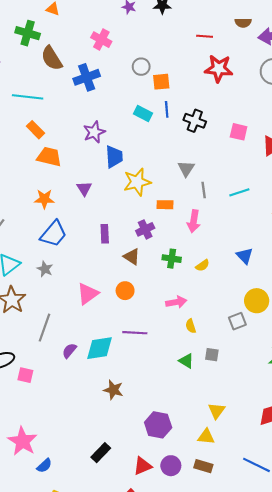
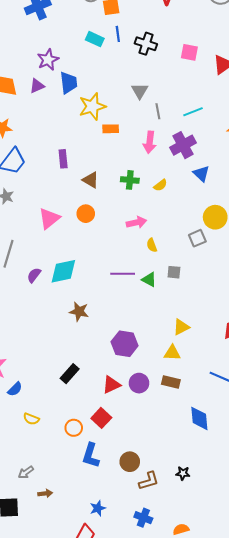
purple triangle: (84, 188) -> (37, 86), moved, turned 42
orange rectangle: (165, 205) -> (111, 129), moved
purple cross: (145, 229) -> (183, 145), moved, size x1.4
purple line: (135, 333) -> (123, 274), moved
yellow triangle: (217, 411) -> (181, 327), turned 30

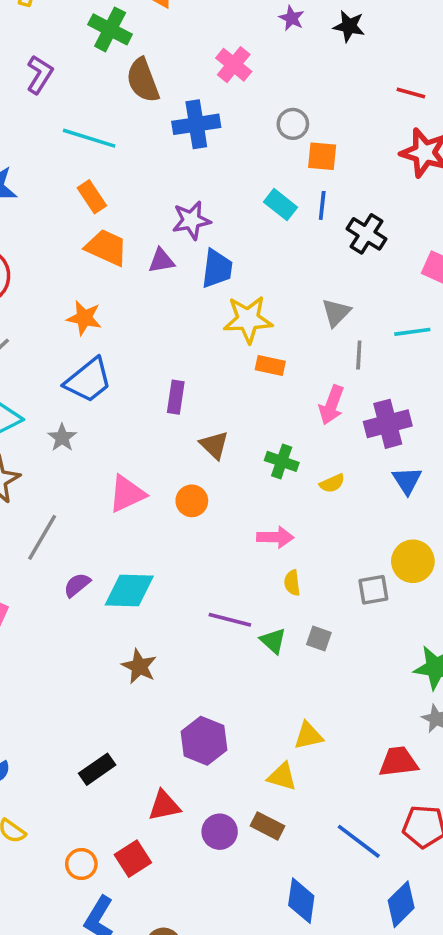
cyan line: (193, 112) -> (412, 332), moved
purple circle: (139, 383) -> (220, 832), moved

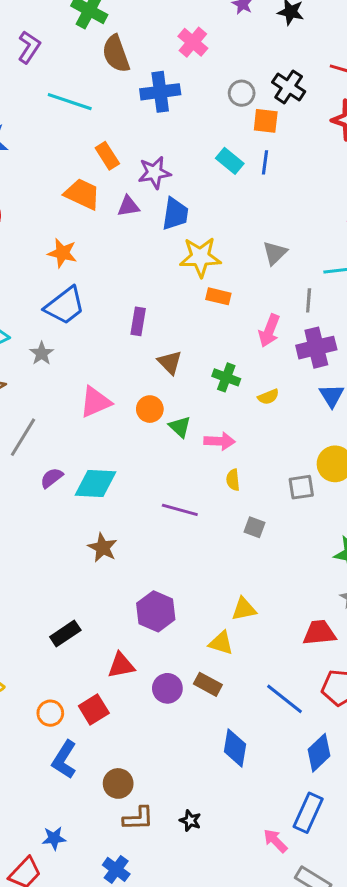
orange rectangle: (92, 197) -> (107, 156), moved
black cross: (366, 234) -> (289, 87), moved
gray line: (359, 355) -> (309, 300), moved
green triangle: (273, 641) -> (180, 427), moved

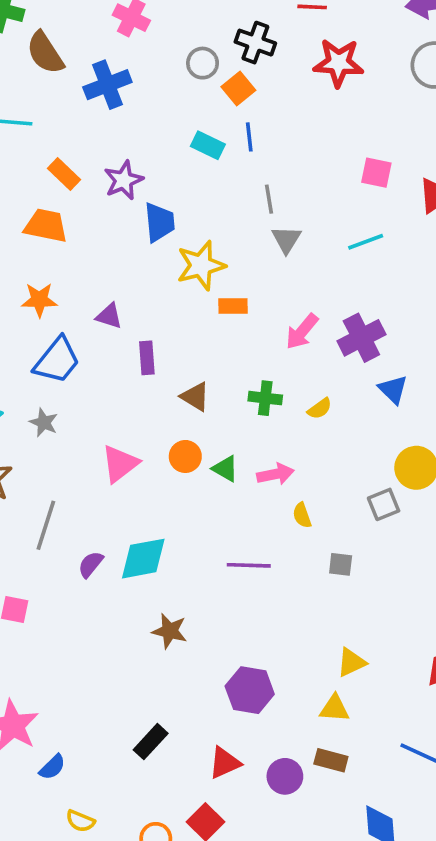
orange square: (266, 121) -> (238, 89), turned -32
purple triangle: (128, 206) -> (109, 316), moved, turned 40
gray line: (309, 300) -> (269, 199), moved
pink arrow: (269, 331) -> (302, 331), turned 32

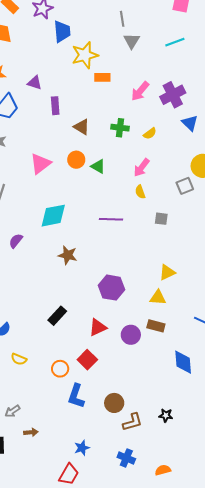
pink arrow: (275, 474) -> (142, 168), moved, turned 138
purple semicircle: (91, 564) -> (16, 241), moved

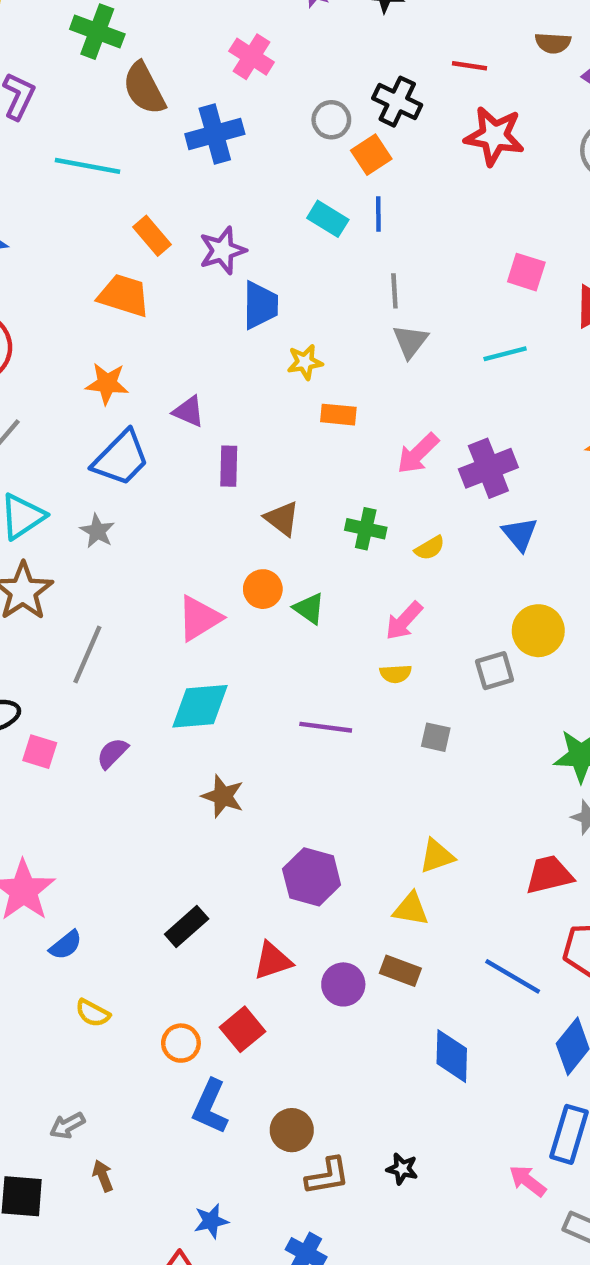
yellow star: (85, 55) -> (305, 362), size x0.6
pink triangle: (40, 164) -> (199, 618), moved
yellow semicircle: (140, 192) -> (396, 674), turned -80
brown arrow: (31, 432) -> (103, 1176), turned -112

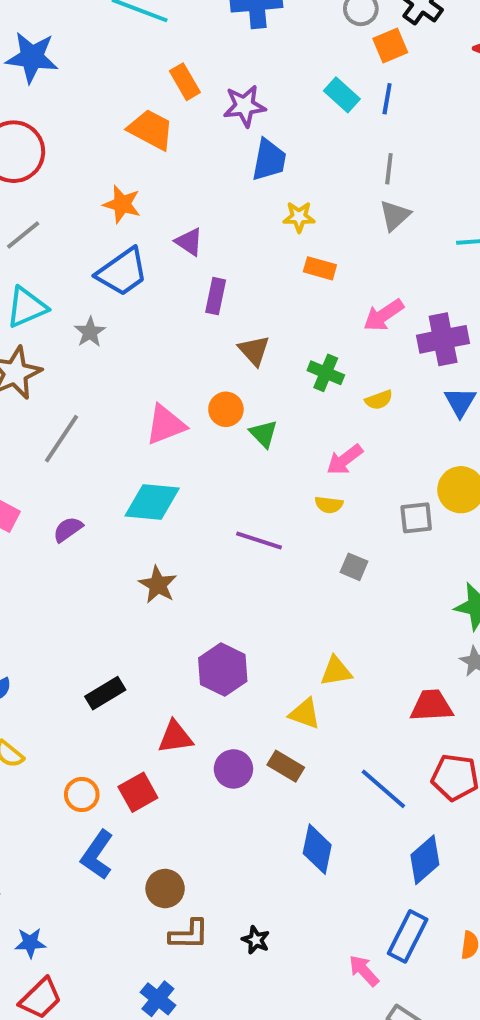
blue star: (211, 1221) -> (30, 943), moved

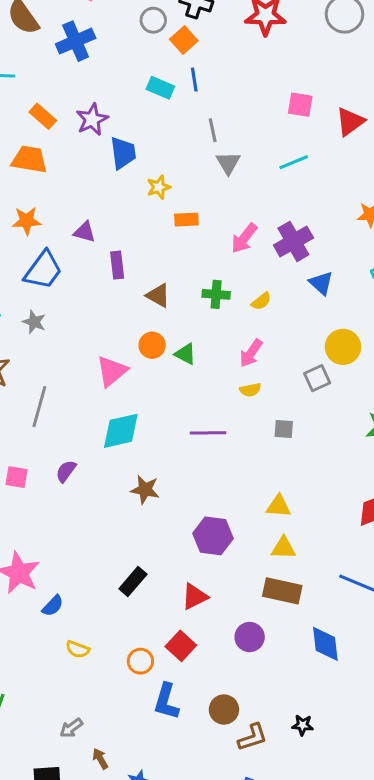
yellow triangle: (336, 671) -> (279, 506), moved, turned 32
brown rectangle: (286, 766) -> (282, 591), size x1.4
purple circle: (233, 769) -> (250, 637), moved

